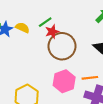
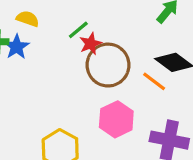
yellow semicircle: (22, 28) -> (28, 19), moved
orange line: (90, 78) -> (154, 81), moved, turned 49

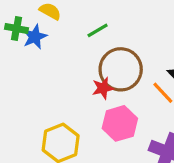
red star: (91, 44) -> (103, 88), moved

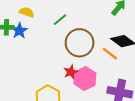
red star: (103, 88) -> (71, 72), moved

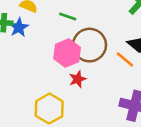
green line: (60, 20) -> (68, 17), turned 56
pink hexagon: (85, 78) -> (67, 53), moved

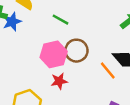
brown circle: (90, 45) -> (76, 51), size x0.7

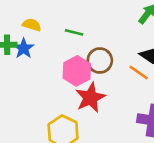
red star: (59, 81) -> (90, 98), size x1.6

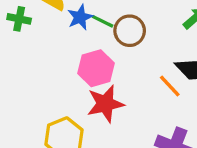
blue star: (24, 48) -> (80, 17), moved
brown circle: (100, 60) -> (130, 31), moved

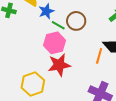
green line: (103, 21) -> (58, 25), moved
orange line: (170, 86) -> (99, 56), turned 56

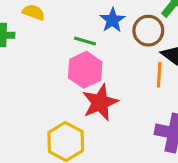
blue star: (46, 11) -> (112, 20), moved
brown circle: (76, 21) -> (148, 31), moved

